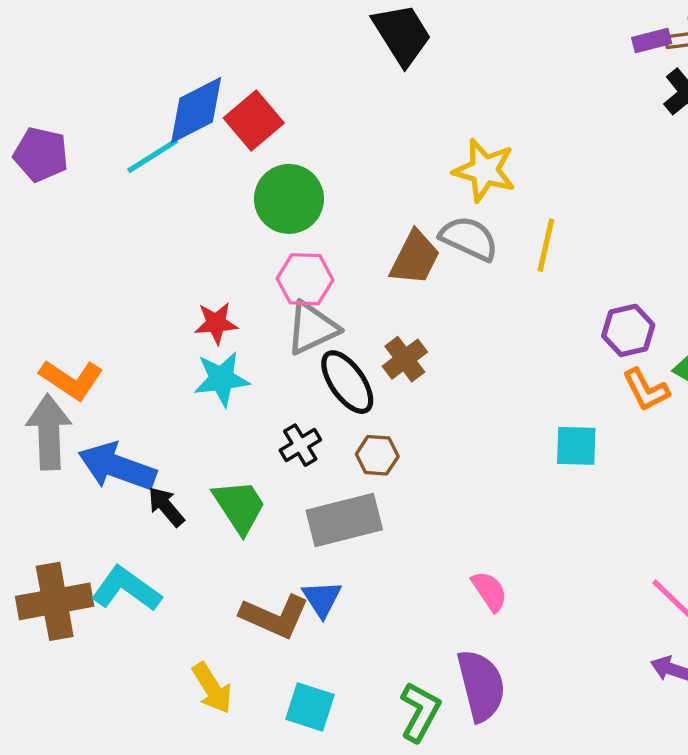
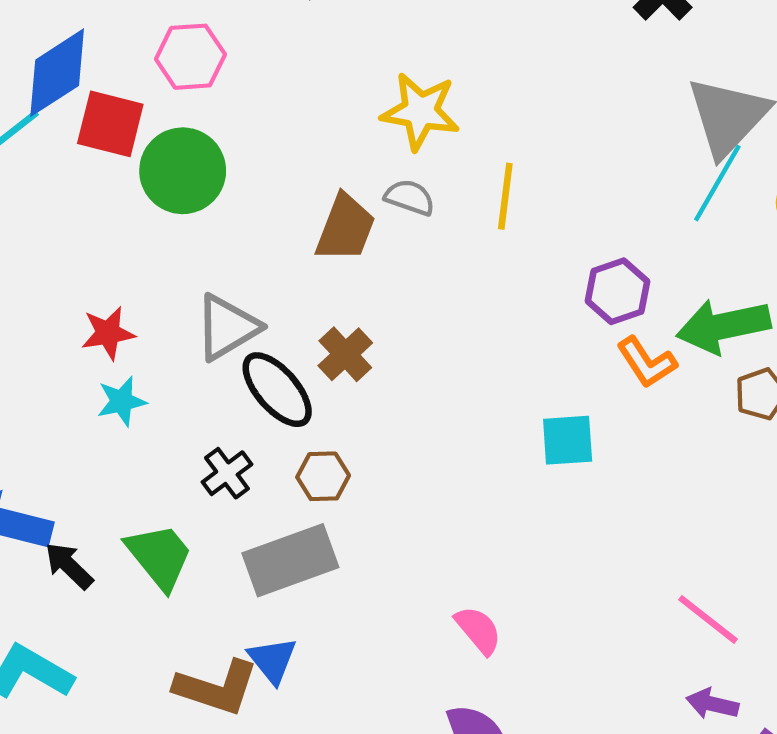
red square: (254, 120) -> (110, 124), moved, turned -30
gray semicircle: (469, 238) -> (410, 197), size x0.7
pink hexagon: (305, 279) -> (190, 57), moved
cyan star: (222, 379) -> (122, 401), size x0.7

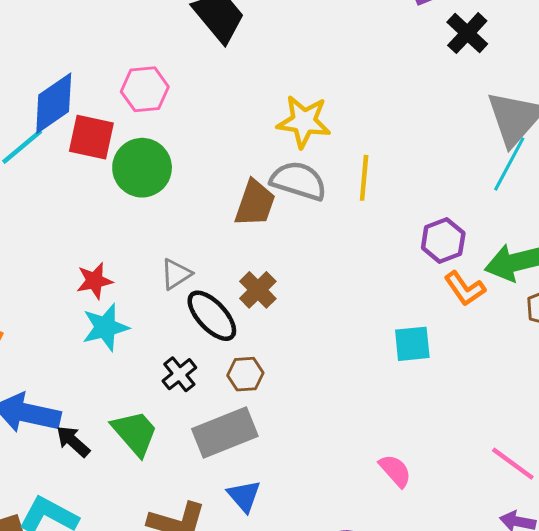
gray semicircle: (410, 197) -> (298, 181), size x1.6
gray triangle: (227, 327) -> (176, 274), size x0.7
cyan star: (122, 401) -> (105, 327), size x1.4
pink semicircle: (478, 630) -> (395, 471), moved
blue triangle: (272, 660) -> (244, 496), moved

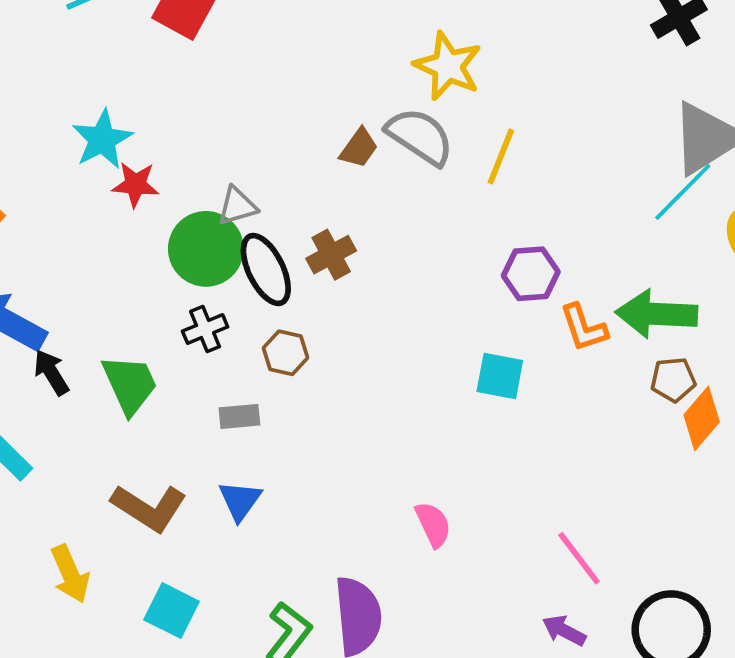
green circle: (142, 168) -> (206, 249), moved
brown trapezoid: (255, 203) -> (359, 148), size x0.7
purple hexagon: (443, 241) -> (531, 274), moved
cyan star: (105, 327) -> (102, 139), moved, turned -30
gray rectangle: (225, 433) -> (239, 416), size x0.5

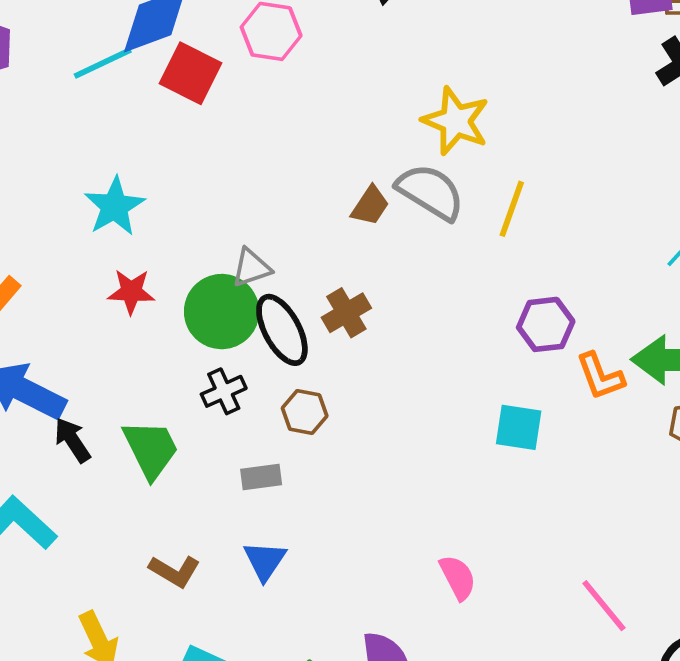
red star: (135, 185) -> (131, 292), moved
brown L-shape: (149, 508) -> (175, 571), size x0.7

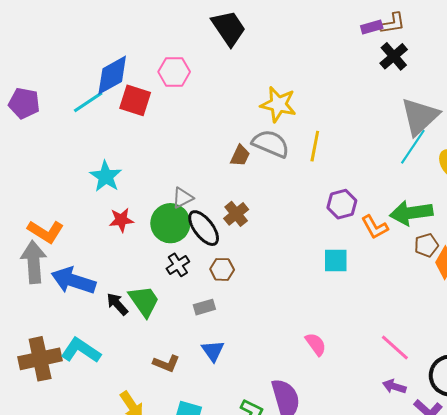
black arrow: (72, 440) -> (117, 304), moved

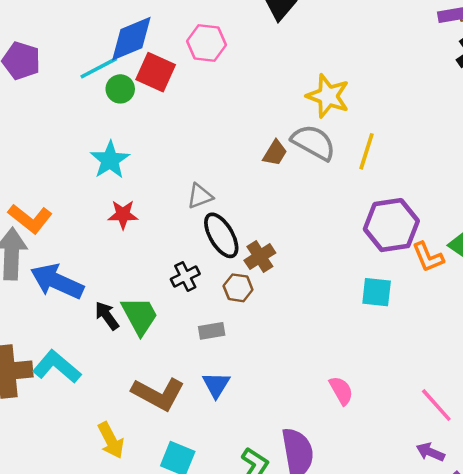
purple hexagon: (342, 204) -> (391, 225), size x1.5
brown cross: (236, 214) -> (260, 257), moved
green circle: (170, 223) -> (120, 89), moved, size x0.6
brown L-shape: (166, 363) -> (158, 394), size x1.6

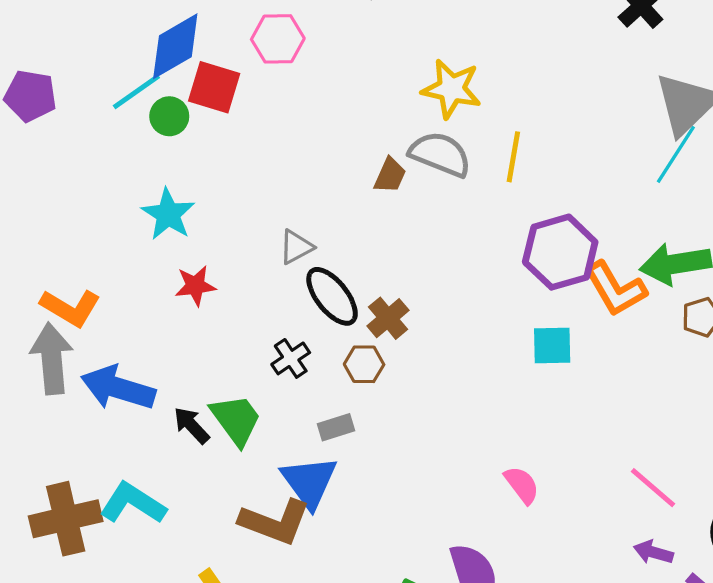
orange L-shape: (428, 257) -> (615, 289), size x1.4
blue triangle: (216, 385) -> (309, 482), moved, size x1.5

